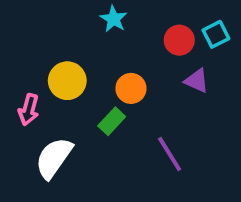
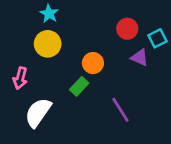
cyan star: (114, 19) -> (49, 14), moved
cyan square: (216, 34) -> (157, 38), moved
yellow circle: (67, 81) -> (48, 44), moved

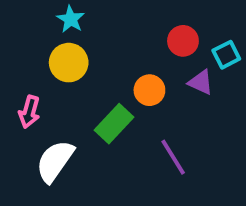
orange circle: (93, 63) -> (149, 90), moved
green rectangle: (79, 86) -> (114, 124), size x1.4

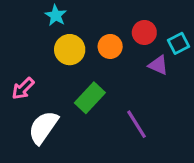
yellow circle: (69, 63) -> (70, 50), moved
orange circle: (149, 90) -> (110, 46), moved
pink arrow: (29, 112) -> (23, 88), turned 30

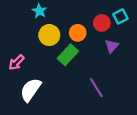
cyan square: (179, 43) -> (120, 16), moved
purple triangle: (158, 65) -> (112, 46), turned 48
green rectangle: (90, 98) -> (68, 55), moved

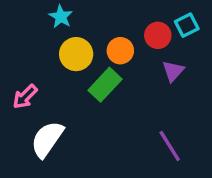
purple line: (96, 88) -> (170, 146), moved

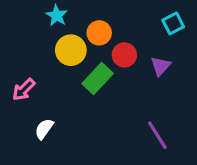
red circle: (158, 35) -> (124, 55), moved
orange circle: (120, 51) -> (99, 33), moved
white semicircle: (47, 139) -> (44, 129), size x0.6

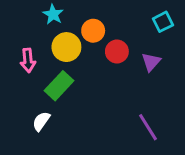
green rectangle: (98, 79) -> (59, 86), moved
pink arrow: (24, 90) -> (28, 60), moved, turned -50

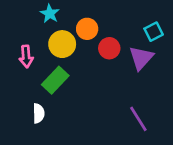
cyan square: (163, 22) -> (154, 32), moved
purple triangle: (151, 62) -> (141, 58), size x1.4
white semicircle: (41, 121) -> (39, 113), turned 144

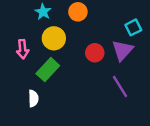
orange circle: (87, 29) -> (78, 12), moved
red circle: (109, 48) -> (95, 53), moved
purple line: (138, 119) -> (120, 86), moved

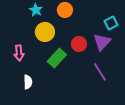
pink arrow: (23, 49) -> (19, 53), moved
green rectangle: (48, 70) -> (57, 58), moved

